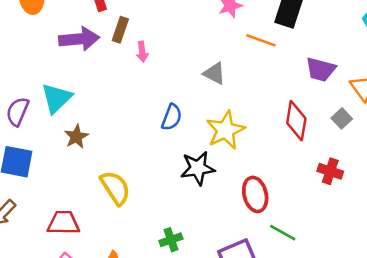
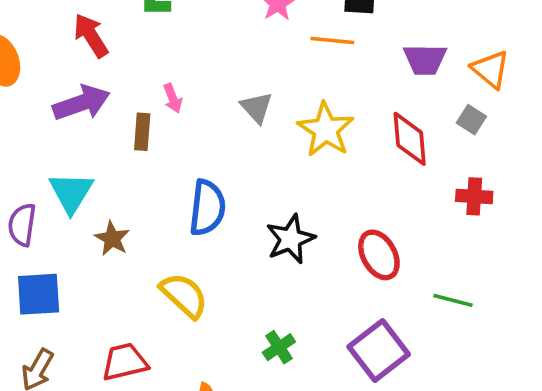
brown rectangle: (120, 30) -> (142, 132), moved
gray triangle: (214, 73) -> (257, 107), moved, turned 35
blue semicircle: (172, 117) -> (207, 208), moved, size x1.4
yellow star: (226, 130) -> (326, 130), moved
green line: (283, 233) -> (453, 300), moved

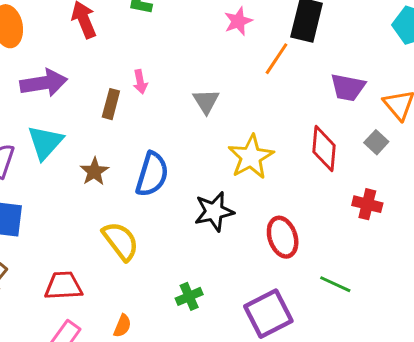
orange line: (332, 40) -> (276, 59), turned -72
purple arrow: (81, 103) -> (44, 83), moved
yellow star: (326, 130) -> (251, 157), moved
brown star: (112, 239) -> (94, 171), moved

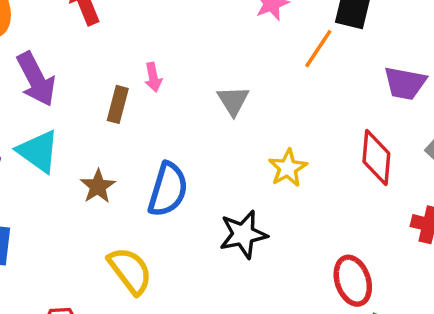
purple arrow: (44, 83) -> (36, 79), turned 72
cyan triangle: (45, 142) -> (38, 151), turned -36
yellow star: (251, 157) -> (288, 168), size x0.7
red ellipse: (283, 237) -> (353, 281), moved

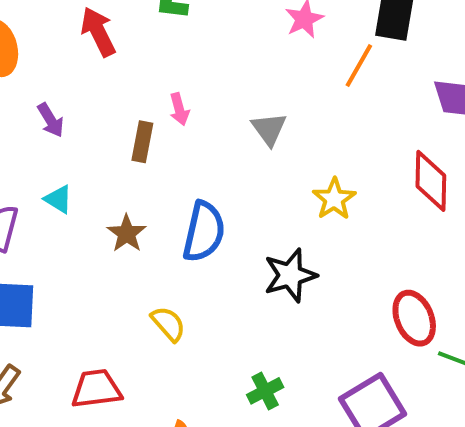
purple arrow: (36, 79) -> (51, 120), size x0.6
cyan triangle: (38, 151) -> (58, 199), size x0.6
yellow semicircle: (130, 271) -> (168, 324), size x0.7

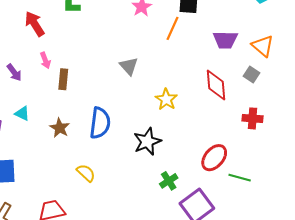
pink arrow: (179, 109) -> (45, 60), moved
red ellipse: (414, 318) -> (214, 158), turned 68
green cross: (265, 391) -> (169, 181), moved

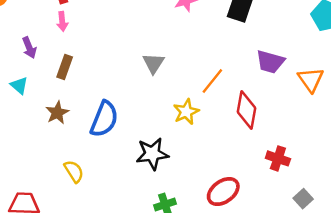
orange line: (173, 28) -> (212, 81), moved
pink arrow: (45, 60) -> (62, 21), moved
purple arrow: (14, 72) -> (29, 48), moved
gray square: (251, 75) -> (303, 199), moved
brown rectangle: (63, 79) -> (65, 67), moved

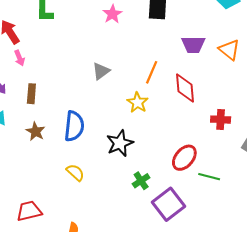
gray triangle: (153, 63) -> (101, 71), turned 36
yellow semicircle: (74, 171) -> (75, 172), moved

